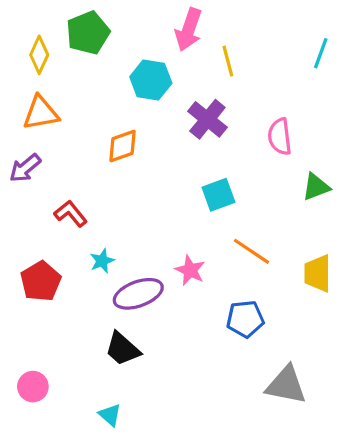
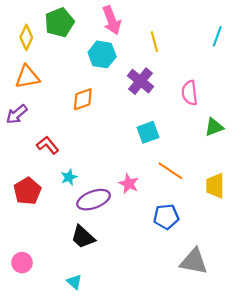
pink arrow: (189, 30) -> (112, 20), moved, turned -40

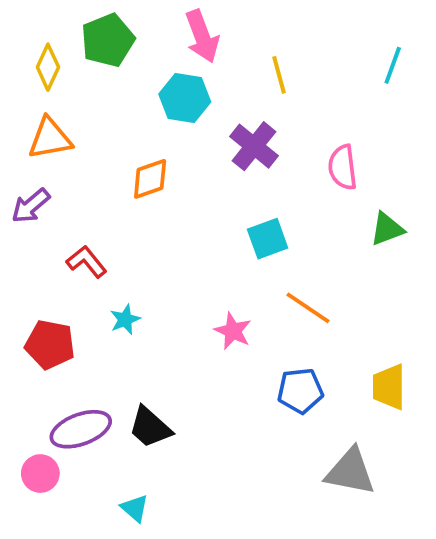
yellow trapezoid: (215, 186) -> (389, 387), moved
red pentagon: (27, 191) -> (50, 344), turned -30
purple ellipse: (94, 200) -> (81, 429), moved

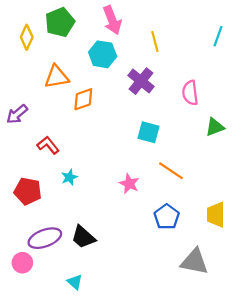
orange triangle: (50, 138) -> (57, 77), moved
cyan square: (268, 239) -> (148, 132), turned 35
blue pentagon: (300, 391) -> (167, 217), turned -30

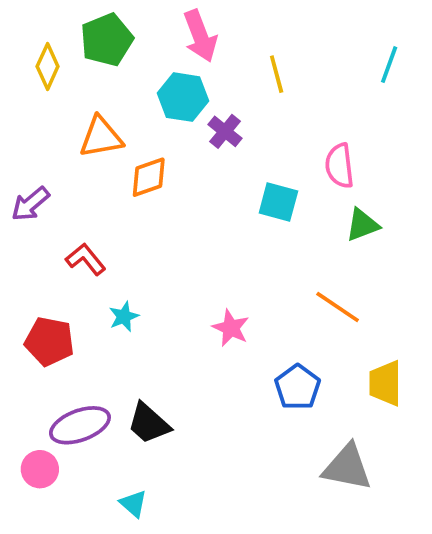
purple cross: (141, 81) -> (225, 131), moved, size x0.7
green triangle: (215, 127) -> (362, 225), moved
cyan square: (148, 132) -> (278, 202), moved
orange line: (171, 171) -> (338, 307), moved

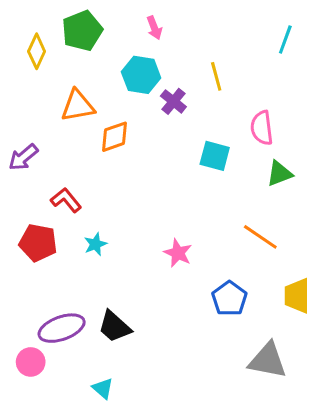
pink arrow: (200, 36) -> (154, 28), size x0.6
cyan line: (389, 65) -> (285, 40), moved
yellow line: (277, 74) -> (216, 76), moved
red pentagon: (49, 341) -> (38, 243), moved

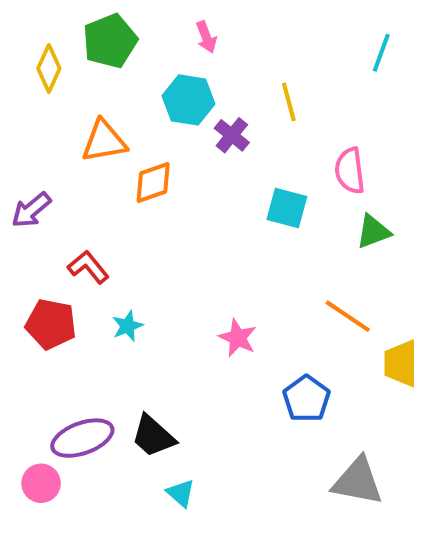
yellow trapezoid: (297, 296) -> (401, 363), moved
cyan triangle: (103, 388) -> (181, 493), moved

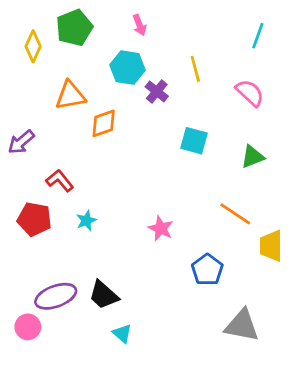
pink semicircle: (350, 171) -> (250, 93), moved, turned 140

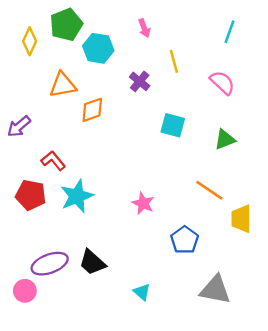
pink arrow: (139, 25) -> (144, 28), moved
cyan hexagon: (128, 68) -> (98, 48), moved
cyan star: (86, 220) -> (77, 196), size x1.8
cyan triangle: (122, 334) -> (142, 292), moved

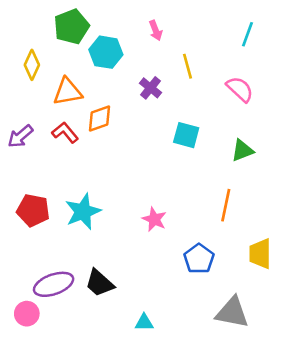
yellow diamond: (30, 41) -> (32, 65), moved
red L-shape: (53, 161) -> (65, 133), moved
orange line: (209, 190) -> (226, 205), turned 68
yellow trapezoid: (241, 219) -> (260, 254), moved
cyan triangle: (142, 292) -> (144, 323), moved, turned -42

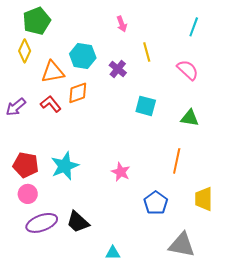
green pentagon: (71, 27) -> (37, 21), moved
cyan hexagon: (106, 52) -> (83, 56), moved
green triangle: (242, 150) -> (190, 118), turned 30
pink circle: (27, 314) -> (28, 194), moved

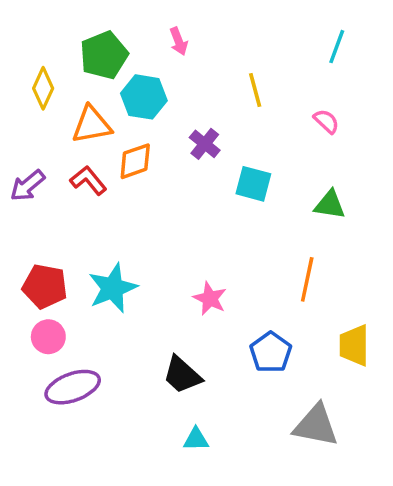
green pentagon: (37, 21) -> (104, 55), moved
pink arrow: (122, 24) -> (179, 41), moved
purple cross: (118, 69) -> (205, 144), moved
pink semicircle: (188, 70) -> (326, 121), size x0.7
black trapezoid: (78, 222) -> (182, 375), moved

